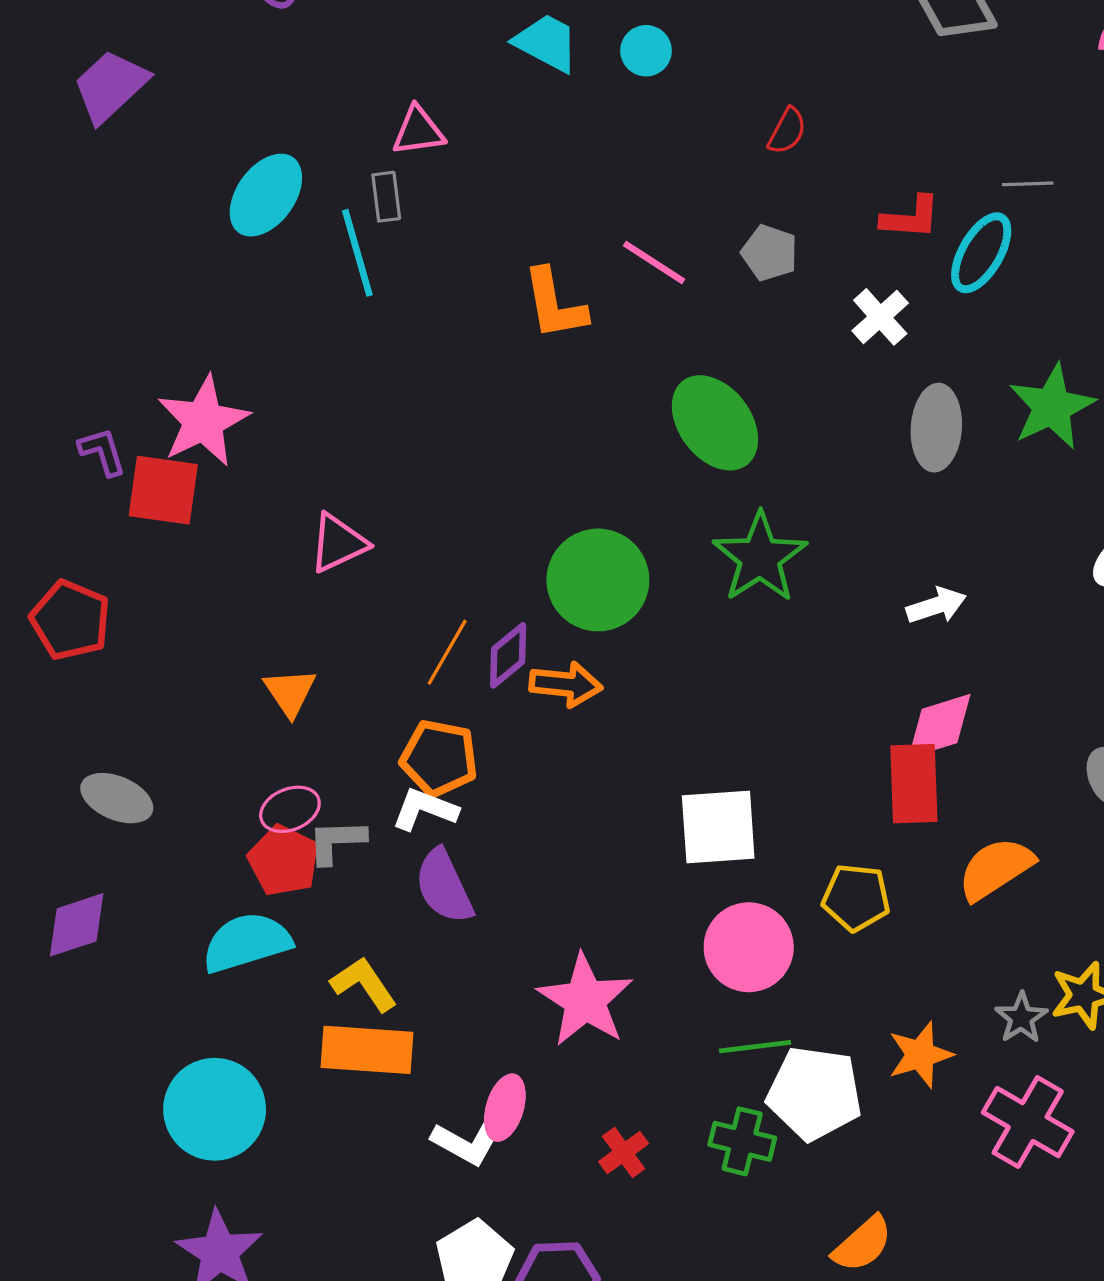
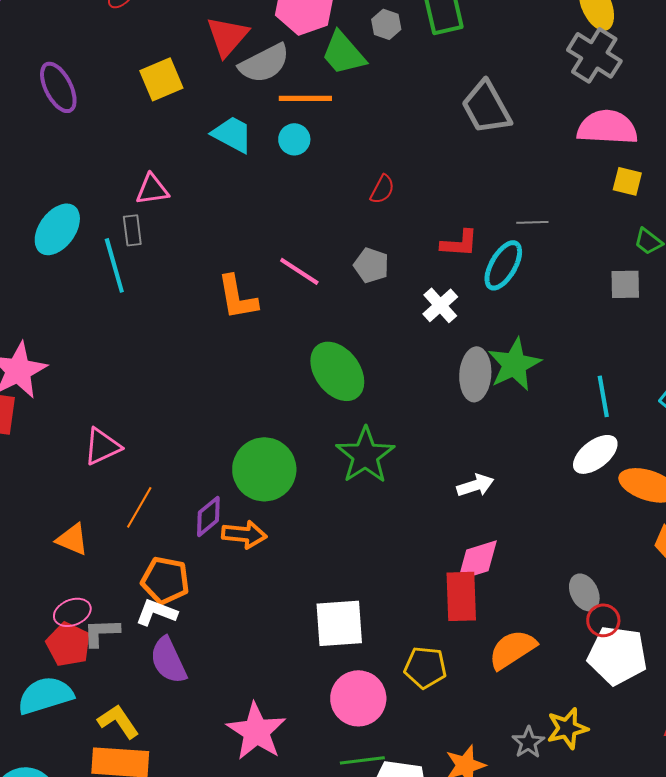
green star: (1052, 407) -> (514, 364), moved
orange line: (447, 652) -> (139, 507), moved
orange triangle: (290, 692) -> (72, 539), turned -33

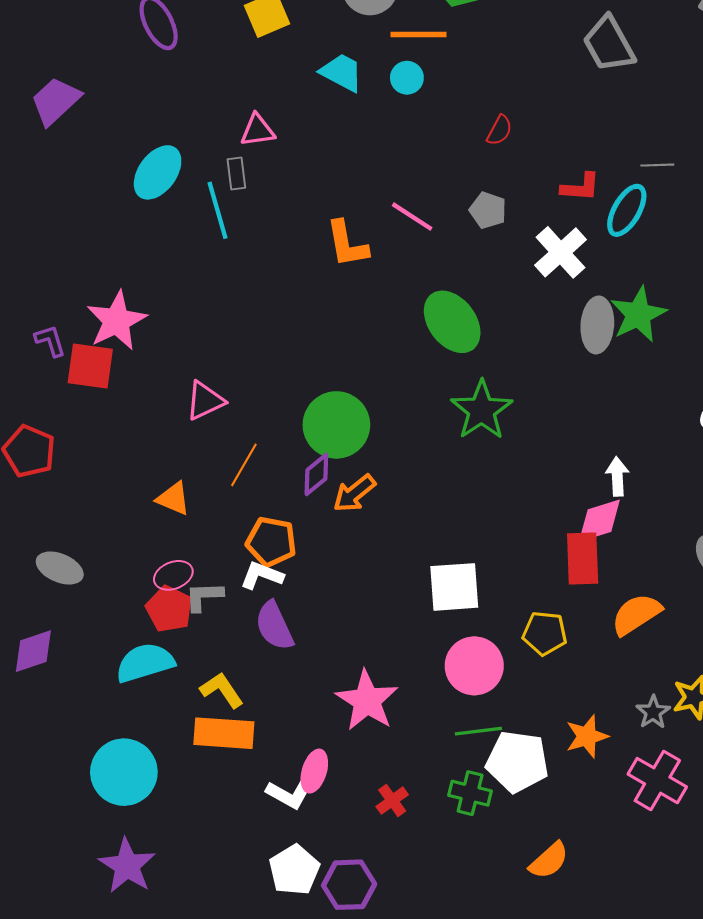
white cross: (440, 305) -> (561, 252), size x1.4
green circle: (264, 469) -> (336, 425), moved
white arrow: (475, 485) -> (617, 476), moved, turned -75
orange arrow: (244, 534) -> (354, 493), turned 135

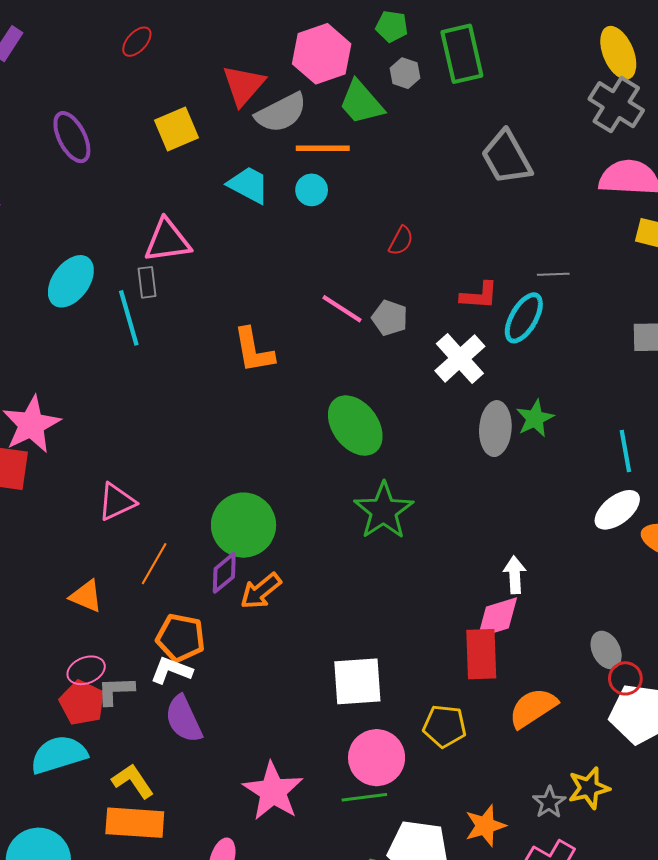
pink triangle: (258, 130) -> (167, 241), size x1.4
pink line: (412, 217) -> (342, 309), moved
green star: (638, 314) -> (535, 418), size x0.7
green line: (478, 731) -> (364, 797), moved

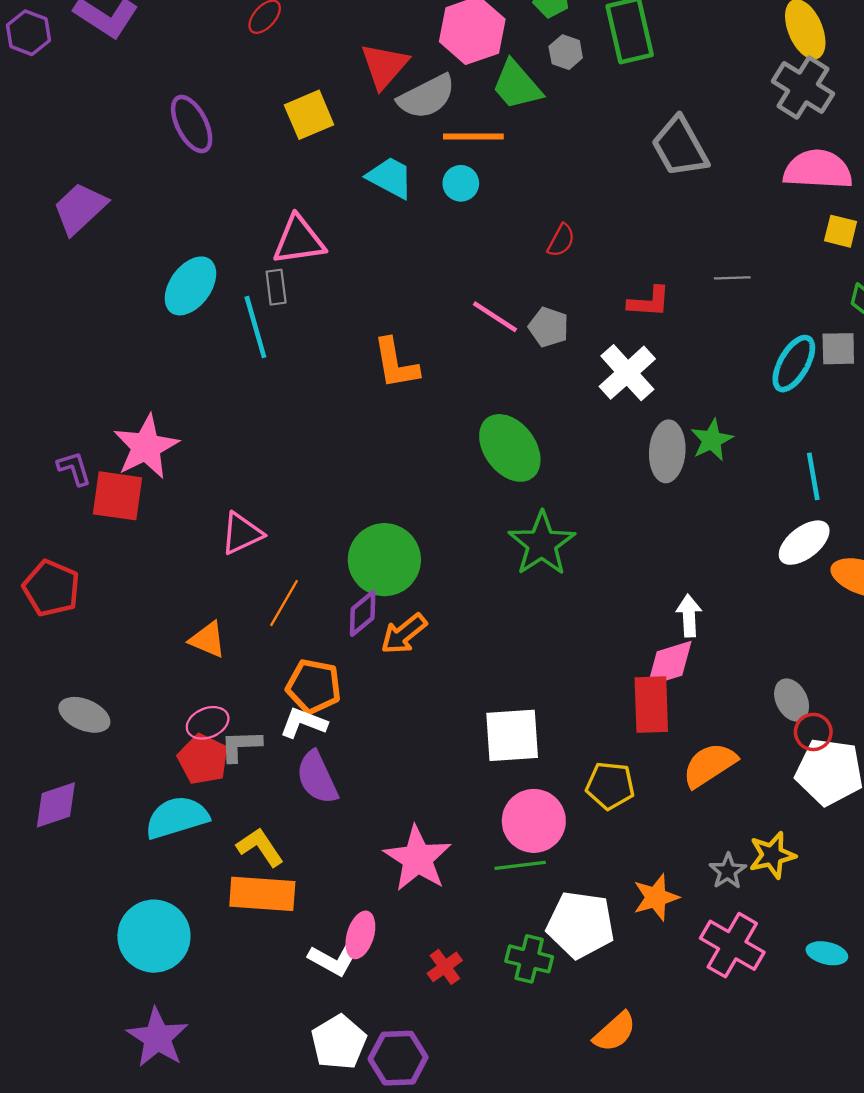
cyan ellipse: (524, 318) -> (794, 364), moved

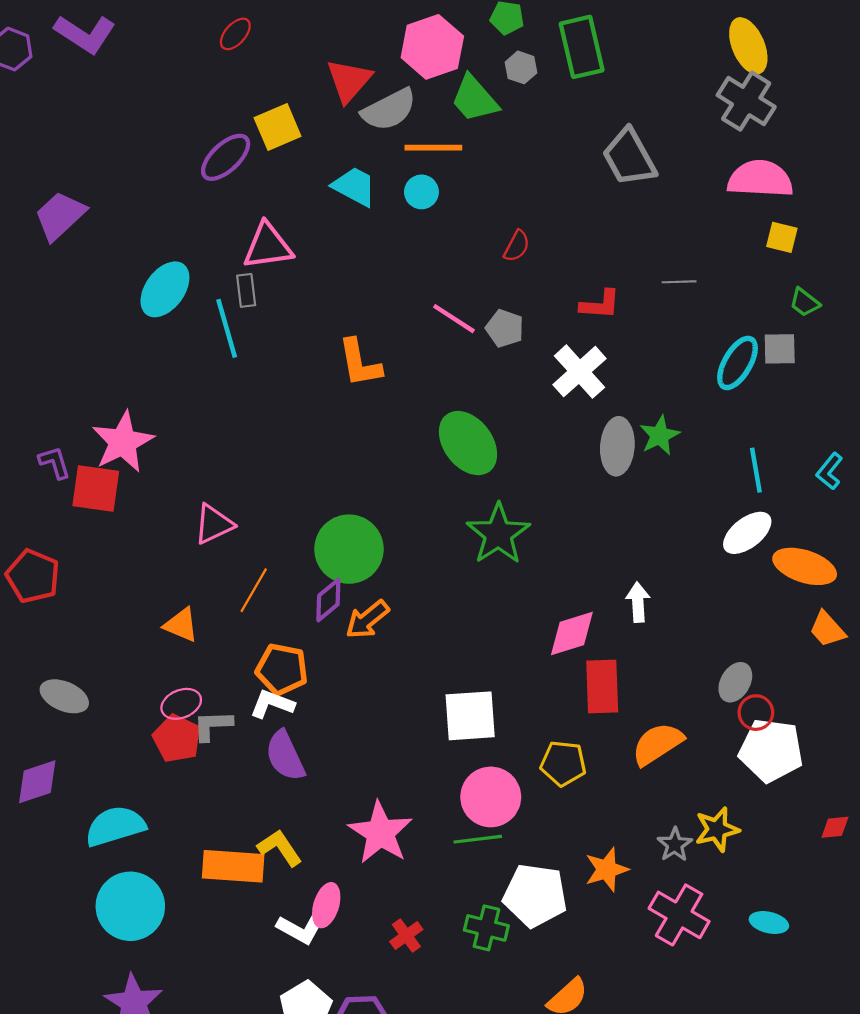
purple ellipse: (192, 124) -> (226, 157), moved, turned 74
pink diamond: (670, 663) -> (572, 634), moved
gray ellipse: (792, 700) -> (735, 682), turned 57
cyan semicircle: (177, 817) -> (115, 826), moved
yellow L-shape: (260, 847) -> (280, 848), moved

